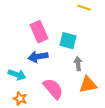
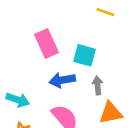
blue arrow: (38, 57) -> (62, 80), moved

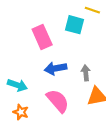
cyan square: (84, 55) -> (75, 25), moved

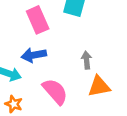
blue arrow: (55, 68) -> (34, 55), moved

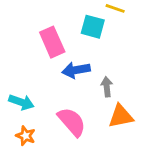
blue arrow: (34, 55) -> (76, 70), moved

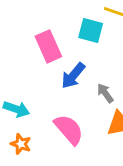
blue arrow: (76, 70) -> (73, 76), turned -40
gray arrow: (107, 87) -> (105, 93), turned -30

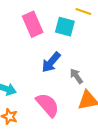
pink rectangle: (48, 46) -> (33, 24), moved

